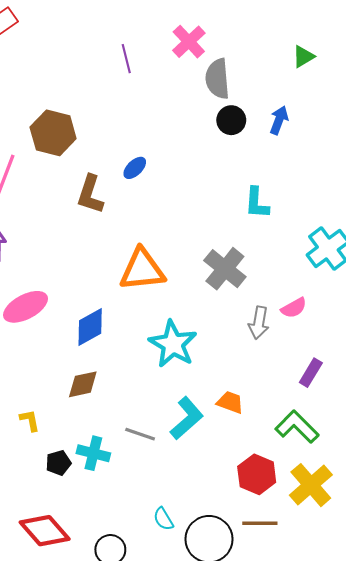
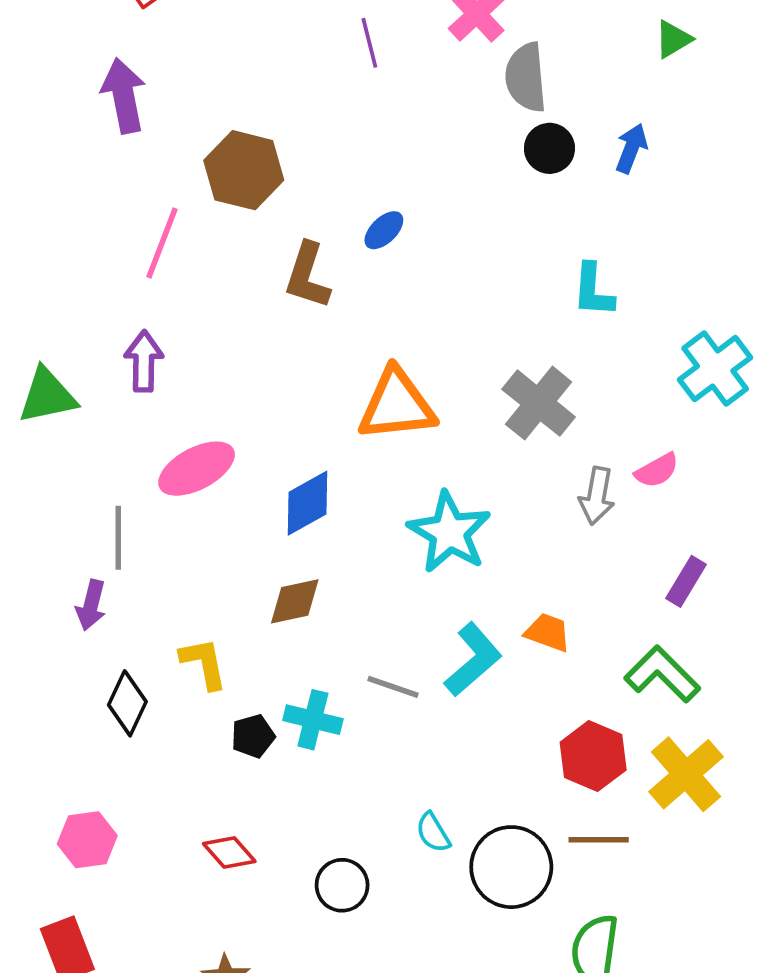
yellow L-shape: (30, 420) -> (204, 663), size x1.4
red diamond: (45, 531) -> (229, 852), size x0.6

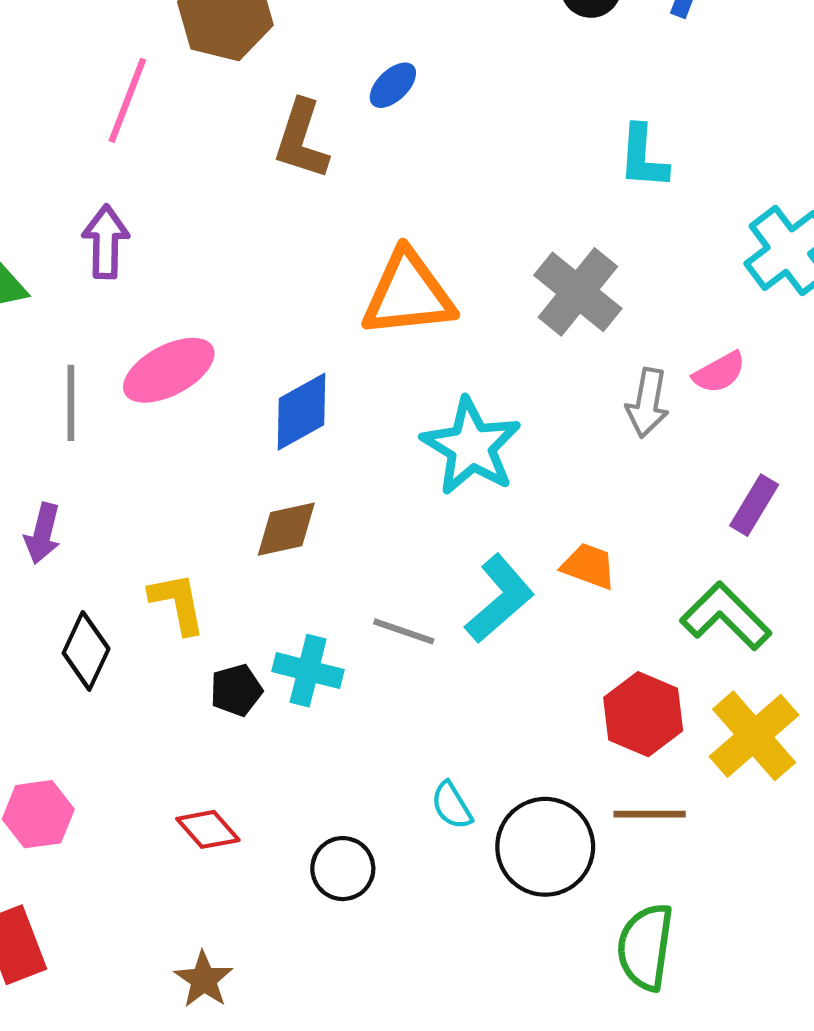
gray line: (118, 538) -> (71, 403), moved

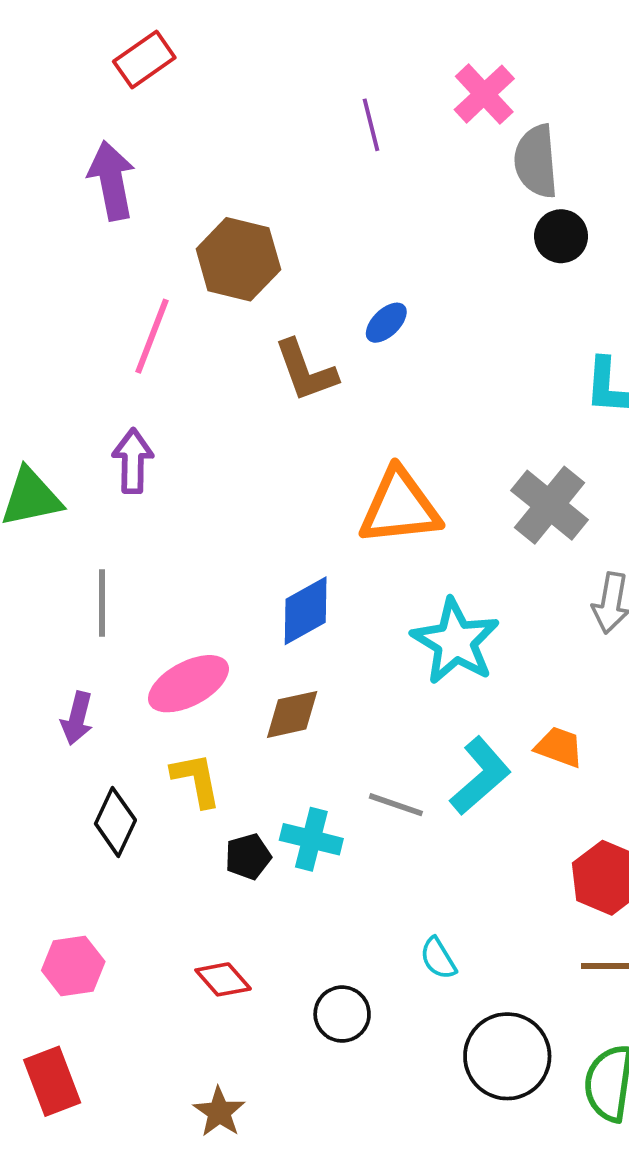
brown L-shape: (301, 140) -> (306, 371), turned -38
pink ellipse: (169, 370) -> (188, 684), moved
black circle: (545, 847) -> (507, 1056), moved

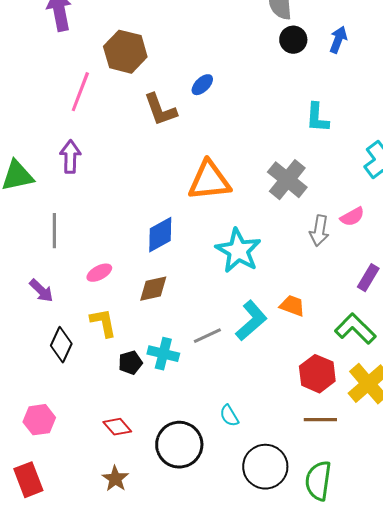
pink ellipse: (188, 684) -> (99, 273), size x0.6
purple arrow: (77, 718) -> (41, 291), turned -60
gray line: (396, 805) -> (207, 336), turned -44
black circle: (342, 1014) -> (179, 445), size x1.6
brown star: (219, 1112) -> (115, 479), moved

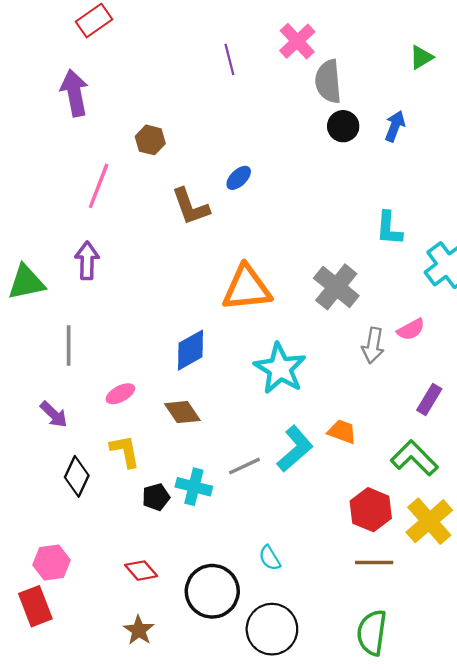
brown hexagon: (125, 52) -> (150, 140), size x0.6
cyan L-shape: (317, 118) -> (389, 228), moved
brown diamond: (153, 289) -> (182, 412), turned 68
black circle: (265, 467) -> (272, 629), moved
red rectangle: (28, 480) -> (35, 606), moved

